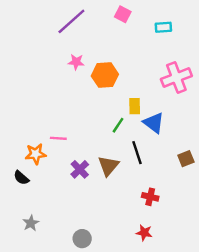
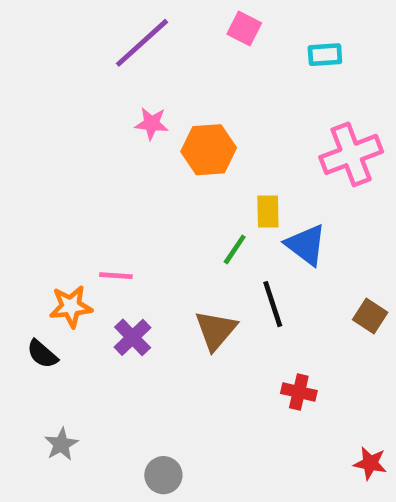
brown square: (186, 159) -> (370, 316), turned -35
purple cross: (80, 169) -> (133, 337), moved
red star: (144, 233) -> (370, 463), moved

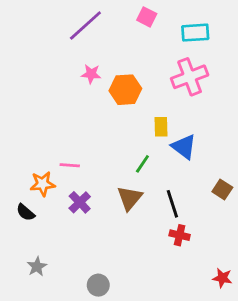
cyan rectangle: (325, 55) -> (195, 33), size x1.4
pink cross: (351, 154) -> (190, 77), moved
green line: (235, 249) -> (142, 164), moved
black line: (273, 304) -> (172, 204), moved

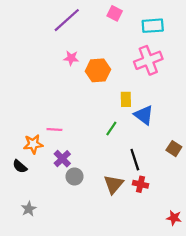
brown triangle: (130, 198) -> (114, 184), moved
gray circle: (98, 285) -> (75, 176), moved

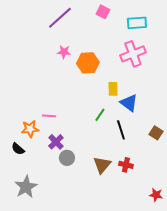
black line: (135, 160) -> (121, 130), moved
gray star: (29, 209) -> (26, 187), size x1.6

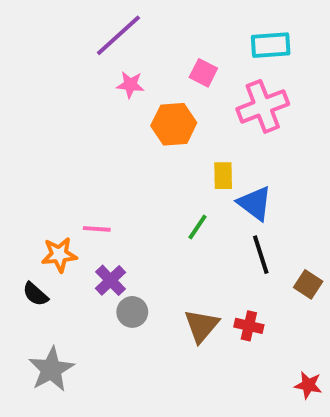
pink square: (103, 12) -> (203, 73), moved
pink star: (64, 52) -> (130, 85), moved
black line: (121, 130) -> (261, 255), moved
brown square: (156, 133) -> (308, 284), moved

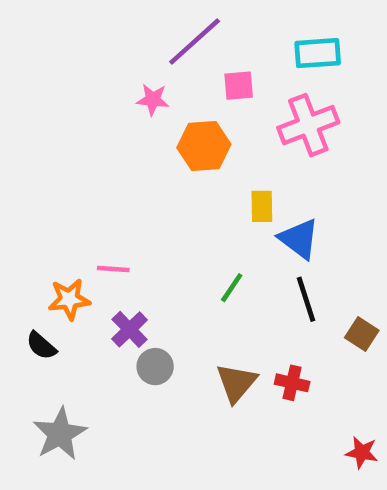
purple line: (118, 35) -> (195, 41), moved
pink square: (203, 73) -> (239, 86), turned -32
green line: (198, 227) -> (232, 288), moved

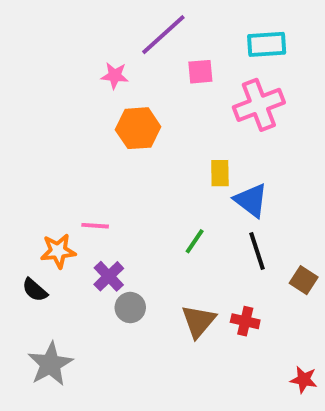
pink star: (153, 100) -> (115, 76), moved
orange hexagon: (204, 146) -> (138, 128), moved

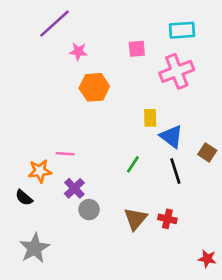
purple line: (163, 35) -> (54, 24), moved
brown square: (304, 280) -> (207, 152), moved

